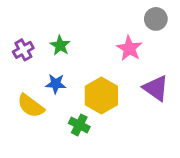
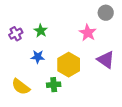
yellow semicircle: (31, 106) -> (21, 87), moved
green cross: (79, 125) -> (54, 85), turned -32

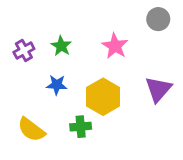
pink star: (88, 33) -> (115, 46), moved
purple triangle: (106, 60) -> (158, 89), turned 36

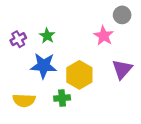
pink star: (115, 46) -> (104, 36), moved
blue star: (57, 85) -> (44, 66), size x1.6
yellow semicircle: (31, 130) -> (24, 100), turned -35

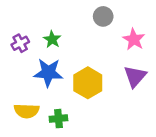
gray circle: (122, 15) -> (103, 16), moved
pink star: (104, 36) -> (134, 39), moved
green cross: (62, 98) -> (58, 119), moved

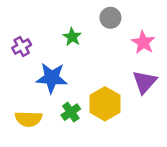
green star: (52, 39) -> (72, 37), moved
yellow hexagon: (88, 83) -> (105, 104), moved
green cross: (58, 119) -> (71, 112), moved, turned -30

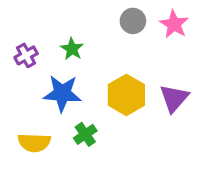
green star: (72, 37) -> (72, 49), moved
pink star: (143, 42) -> (174, 24), moved
yellow hexagon: (105, 104) -> (126, 95), moved

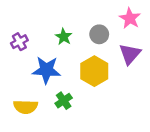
gray circle: (133, 21) -> (99, 34), moved
green star: (72, 49) -> (64, 37), moved
purple triangle: (174, 98) -> (130, 54), moved

